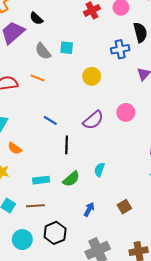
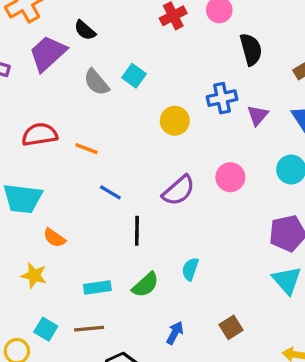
cyan square: (67, 48) -> (134, 76), turned 32
blue cross: (120, 49) -> (222, 98), moved
orange line: (37, 78) -> (86, 149), moved

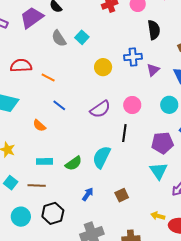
black line: (137, 231) -> (124, 133), moved
orange semicircle: (54, 238) -> (39, 125), moved
cyan semicircle: (190, 269) -> (102, 157), size x1.6

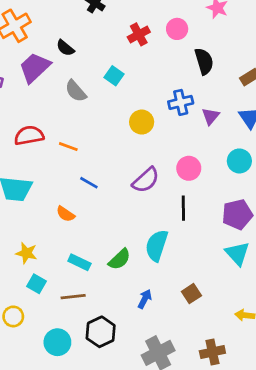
cyan square: (82, 37) -> (114, 76), moved
cyan rectangle: (45, 161) -> (79, 262), turned 35
cyan square: (11, 183) -> (36, 284), moved

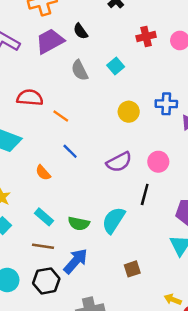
green semicircle: (119, 259) -> (79, 223), turned 40
brown line: (73, 297) -> (43, 246), moved
blue arrow: (145, 299) -> (76, 261), moved, size x1.6

